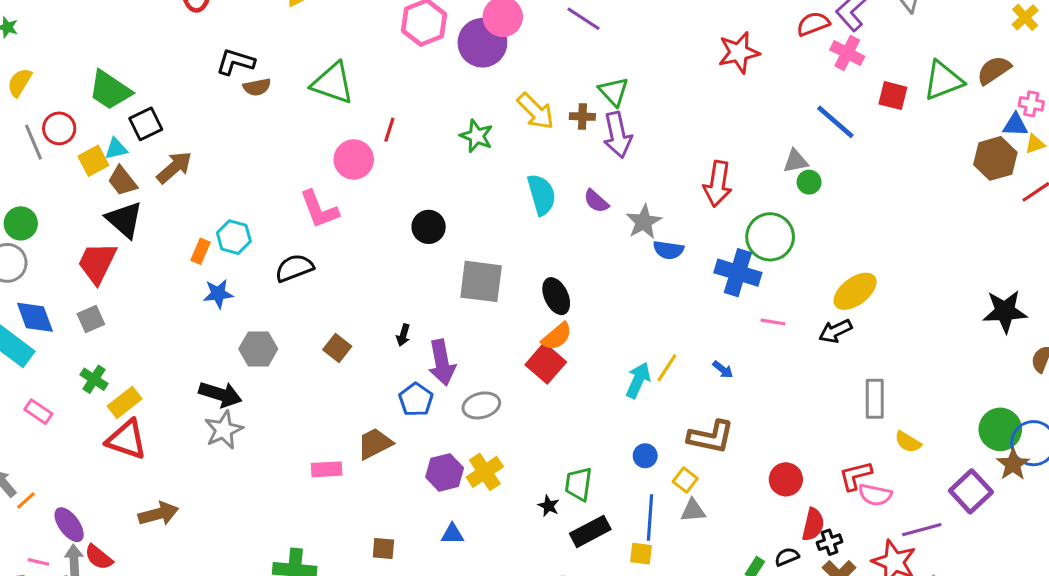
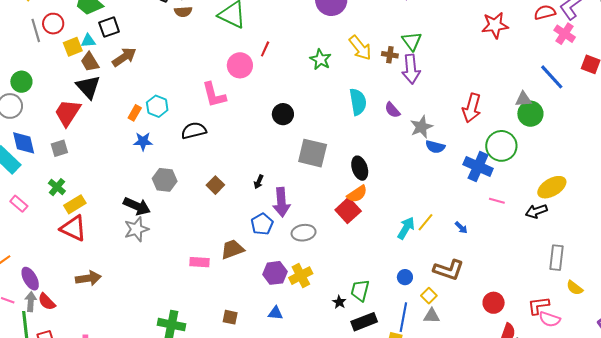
green circle: (809, 182) -> (530, 114), size x1.6

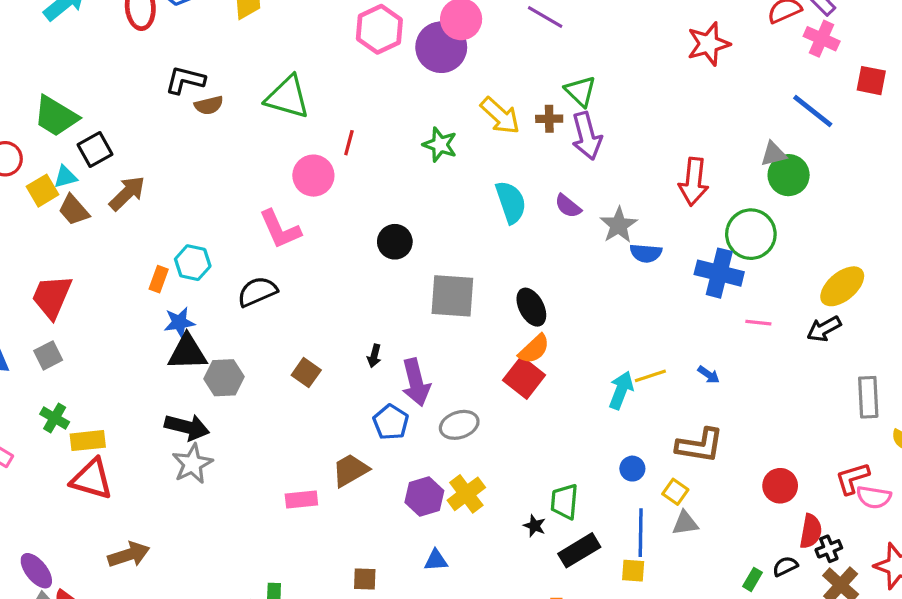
black triangle: (88, 87) -> (187, 352), moved, turned -40
yellow rectangle: (75, 204) -> (88, 441), turned 35
yellow line: (425, 222) -> (650, 376), turned 42

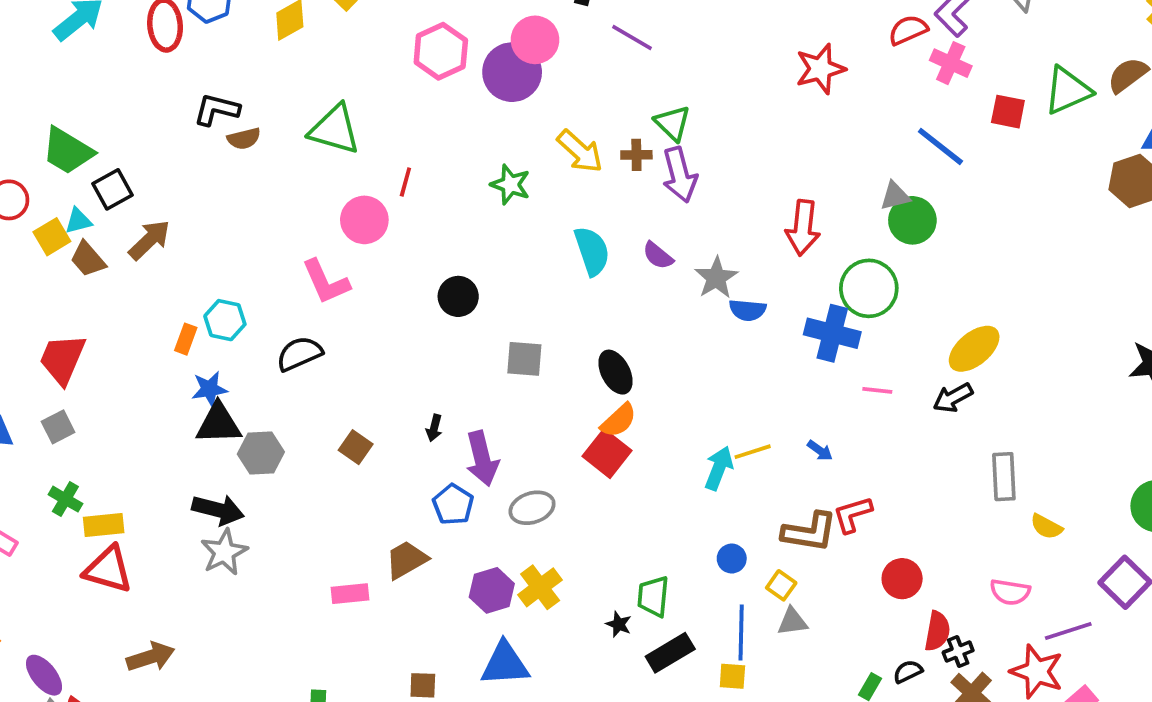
gray square: (452, 296) -> (524, 359), size x0.7
red L-shape: (852, 478) -> (853, 514), moved
blue triangle: (436, 560) -> (505, 664), size x1.8

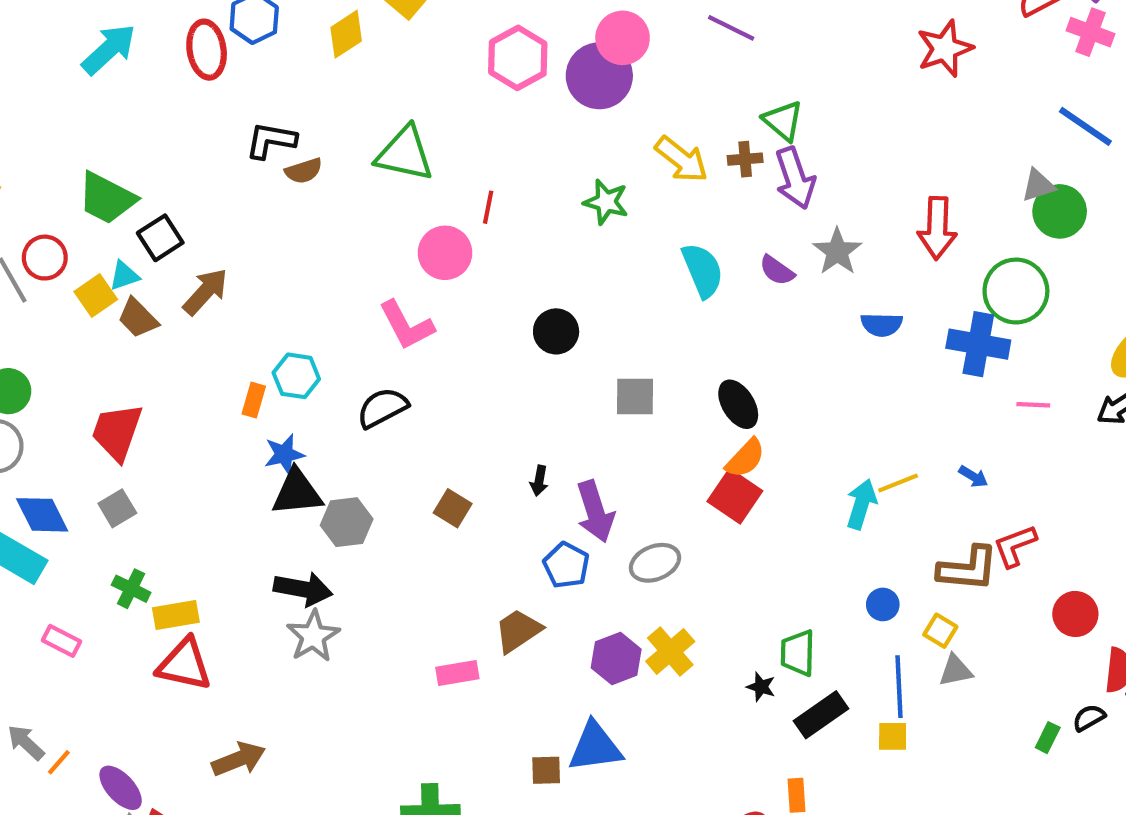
gray star: (716, 278) -> (837, 252), moved
blue triangle: (505, 664) -> (595, 747), moved

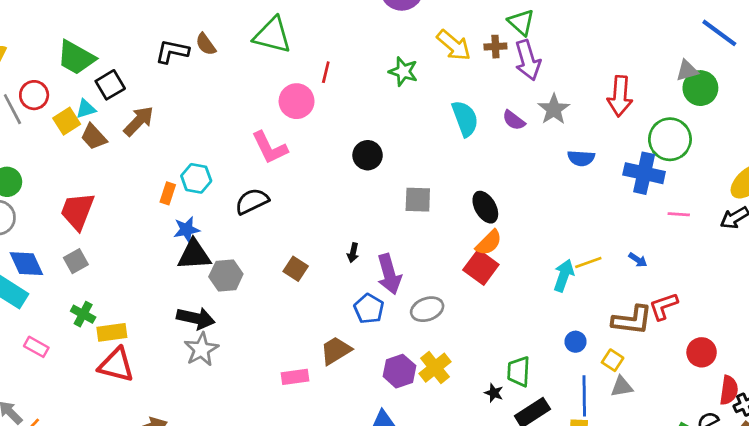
black L-shape: (271, 140) -> (172, 51), moved
brown semicircle: (304, 171) -> (206, 44), turned 70

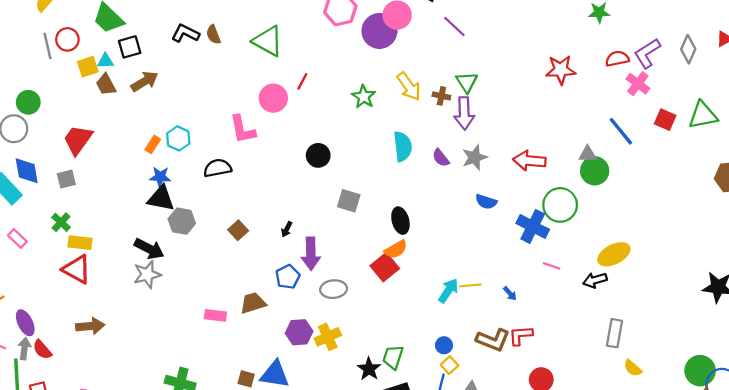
red arrow: (620, 96) -> (529, 161), turned 76
yellow square: (613, 360) -> (449, 365), moved
black star: (494, 393) -> (369, 369), size x1.5

